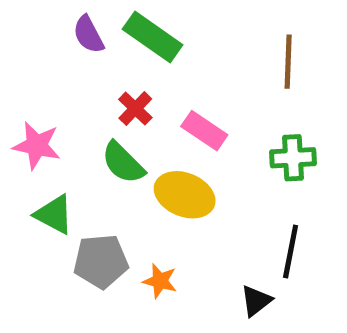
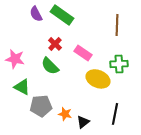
yellow ellipse: (185, 195) -> (98, 79), moved
black line: (291, 251) -> (115, 114), moved
black triangle: (256, 301) -> (83, 122), moved

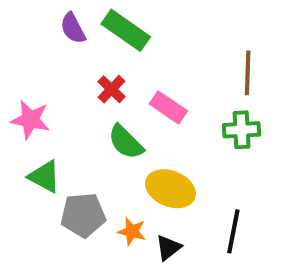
brown line: (117, 25) -> (248, 73), moved
green semicircle: (50, 66) -> (126, 142), moved
yellow ellipse: (98, 79) -> (170, 189), moved

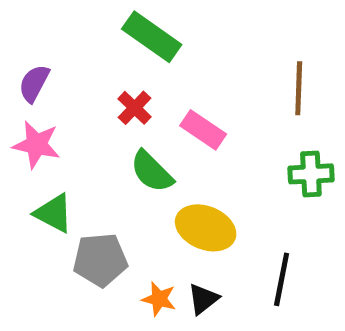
purple semicircle: (73, 28) -> (34, 83), moved, turned 56
green cross: (242, 130) -> (311, 174), moved
orange star: (132, 231) -> (159, 299), moved

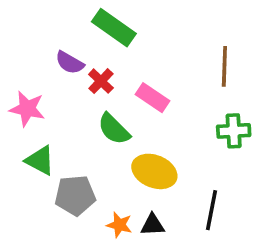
purple semicircle: (34, 83) -> (70, 63), moved, turned -88
black triangle: (203, 299) -> (153, 225), turned 35

